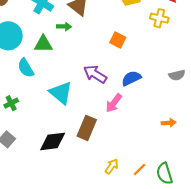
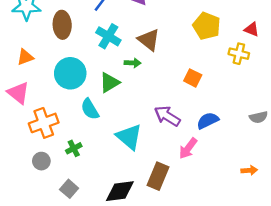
green triangle: (43, 44) -> (110, 83), turned -30

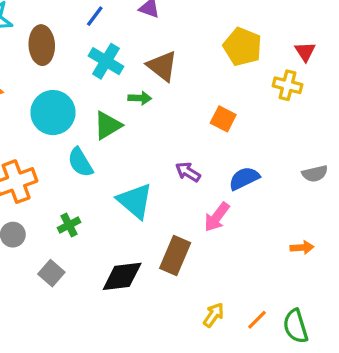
red triangle: (252, 29) -> (305, 52), turned 35
purple arrow: (167, 116) -> (188, 172), size x0.7
green cross: (74, 148) -> (69, 225), moved

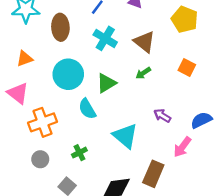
yellow pentagon: (243, 47) -> (185, 19), moved
green arrow: (140, 98) -> (143, 73), moved, turned 144
orange square: (223, 119) -> (187, 68), moved

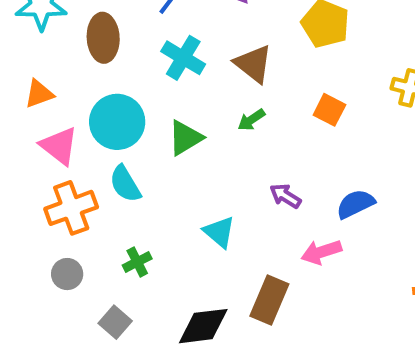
pink triangle: (18, 93) -> (59, 146), moved
cyan semicircle: (87, 109) -> (125, 184), moved
cyan triangle: (125, 136) -> (219, 232), size x0.7
pink arrow: (182, 147) -> (321, 252), turned 35

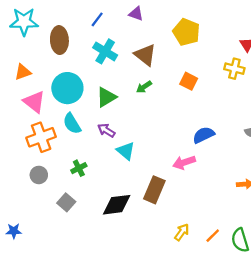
purple arrow: (285, 196) -> (106, 130), moved

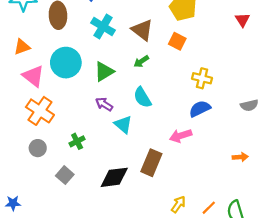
yellow cross: (234, 69) -> (202, 78), moved
orange square: (189, 81) -> (177, 41), moved
cyan semicircle: (72, 124) -> (142, 97), moved
orange cross: (41, 137) -> (40, 111), turned -36

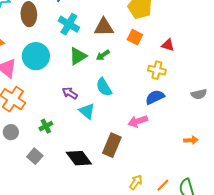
red triangle: (243, 20) -> (168, 45), moved, turned -40
brown triangle: (142, 30) -> (104, 27), turned -40
green triangle: (104, 72) -> (78, 56), moved
black diamond: (114, 177) -> (79, 158), turned 60

